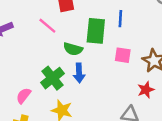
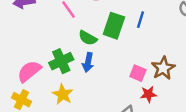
pink square: (123, 55) -> (138, 73), moved
pink semicircle: (24, 96) -> (29, 71), size x1.5

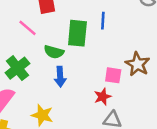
green cross: (61, 61) -> (17, 68), moved
red star: (148, 94) -> (103, 97), moved

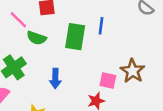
pink line: (28, 28) -> (18, 20), moved
green semicircle: (54, 52) -> (37, 38), moved

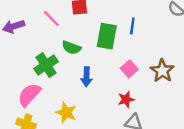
green semicircle: (37, 38) -> (71, 48), moved
pink square: (108, 81) -> (129, 69), moved, turned 35

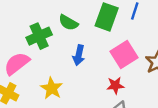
pink square: (129, 69) -> (124, 55), size x1.5

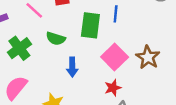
green cross: (39, 36) -> (19, 48), moved

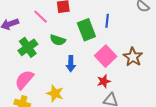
green rectangle: (90, 25) -> (86, 30), turned -30

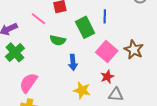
green cross: (28, 47) -> (15, 52), moved
yellow star: (55, 93) -> (82, 90), moved

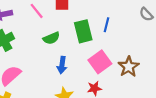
green semicircle: (58, 40) -> (51, 38), turned -49

